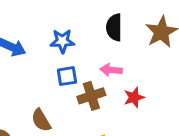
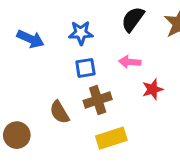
black semicircle: (114, 27) -> (133, 19), turned 36
brown cross: (91, 96) -> (98, 100), moved

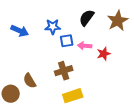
blue square: (85, 68) -> (67, 41), moved
red star: (153, 89) -> (104, 54), moved
brown semicircle: (60, 112) -> (30, 81), moved

